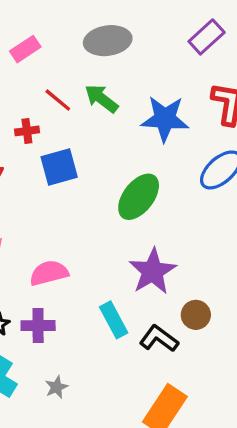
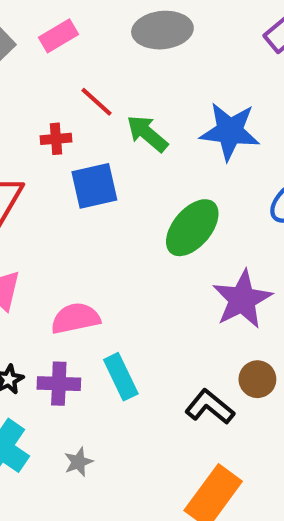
green arrow: (101, 99) -> (147, 133), moved
purple star: (153, 271) -> (242, 299), moved
cyan rectangle: (114, 320) -> (121, 377), moved

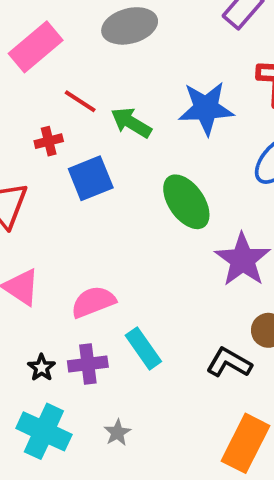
pink rectangle: (58, 36) -> (36, 47), size x1.5
green ellipse: (192, 228) -> (186, 202), turned -66

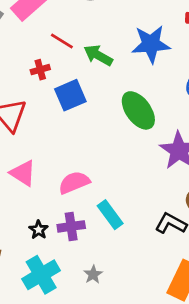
cyan cross: (44, 431) -> (41, 275), turned 36

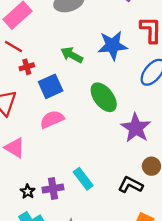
red line: (62, 41) -> (14, 47), moved
pink semicircle: (74, 183) -> (52, 119), moved

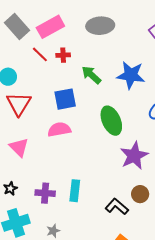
red cross: (27, 67) -> (63, 55), moved
cyan rectangle: (83, 179) -> (75, 191), turned 30
black star: (28, 191) -> (10, 188), moved

